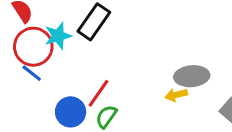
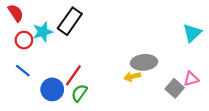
red circle: (33, 47) -> (24, 40), size x0.6
blue line: (32, 73) -> (23, 71), moved

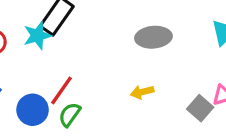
cyan star: (43, 32) -> (37, 36), moved
gray ellipse: (144, 62) -> (153, 37), moved

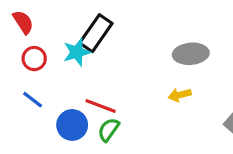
red line: (62, 90) -> (101, 106), turned 76
yellow arrow: (142, 92) -> (180, 95), moved

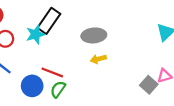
gray ellipse: (191, 54) -> (94, 35), moved
yellow arrow: (180, 95) -> (98, 59), moved

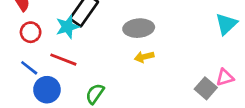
red line: (52, 72) -> (63, 60), moved
blue circle: (32, 86) -> (47, 90), moved

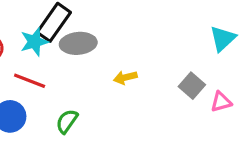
gray ellipse: (139, 28) -> (78, 43), moved
gray square: (206, 88) -> (192, 86), moved

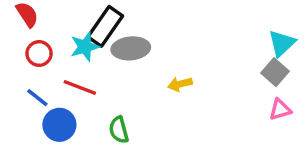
gray square: (192, 86) -> (275, 72), moved
green semicircle: (67, 121) -> (119, 130), turned -50

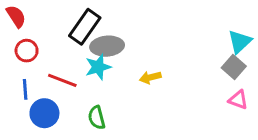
cyan star: (85, 47) -> (98, 67), moved
blue line: (37, 98) -> (25, 89), turned 48
pink triangle: (280, 110) -> (238, 100), turned 36

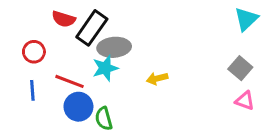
red semicircle: (16, 16) -> (64, 19), moved, turned 140
cyan triangle: (240, 42) -> (246, 19), moved
blue circle: (44, 113) -> (78, 107), moved

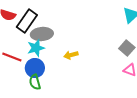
blue circle: (78, 107) -> (35, 68), moved

